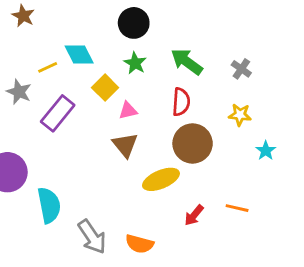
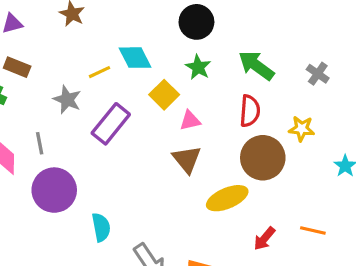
yellow star: (240, 115) -> (302, 129), moved
cyan semicircle: (49, 205) -> (101, 227), size x0.7

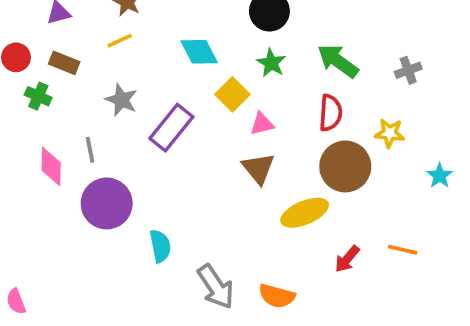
yellow line: (99, 72) -> (120, 41), moved
gray cross: (318, 74) -> (408, 70), turned 35

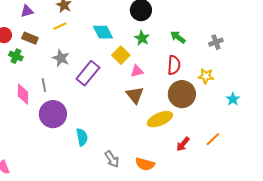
green arrow: (338, 61) -> (178, 37), size x0.7
orange line: (403, 250) -> (213, 139), turned -56
gray arrow: (216, 287) -> (112, 159), size x0.7

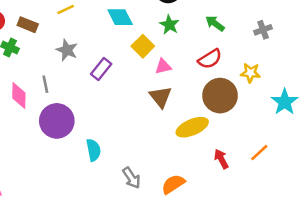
red semicircle: (174, 65) -> (210, 59), turned 54
purple rectangle: (88, 73) -> (101, 69), size x0.7
cyan star: (233, 99) -> (285, 102), size x1.5
red arrow: (183, 144) -> (221, 159), turned 112
orange semicircle: (145, 164) -> (173, 184), turned 132

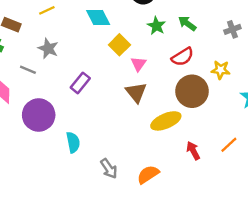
green star: (169, 25) -> (156, 26), moved
pink triangle: (163, 66) -> (139, 64), turned -42
purple rectangle: (101, 69) -> (80, 83), moved
gray line: (45, 84) -> (28, 70), moved, turned -56

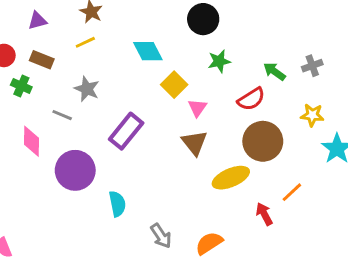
green arrow: (187, 23) -> (274, 71), moved
green star: (156, 26) -> (219, 61), turned 30
yellow star: (221, 70) -> (312, 115), moved
purple rectangle: (80, 83) -> (126, 131), size x1.4
orange line: (229, 145) -> (292, 192), moved

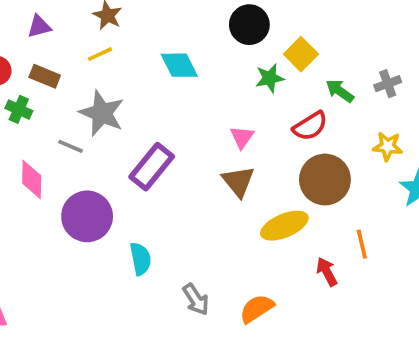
yellow square: (174, 85) -> (301, 54), moved
gray star: (87, 89) -> (102, 113), size x1.4
orange line: (292, 192) -> (362, 244), turned -60

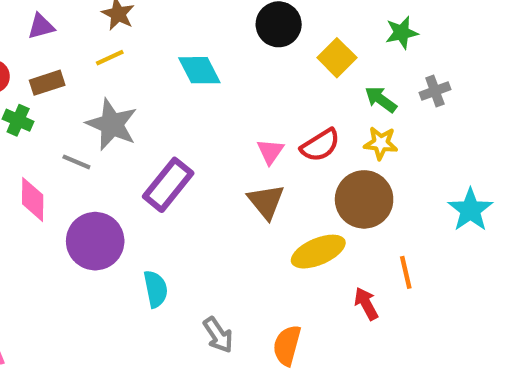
brown rectangle: (45, 76) -> (47, 83), turned -40
green star: (270, 78) -> (402, 33), moved
red semicircle: (310, 126) -> (320, 145), moved
yellow star: (388, 146) -> (381, 143), moved
orange semicircle: (257, 309) -> (287, 345), turned -42

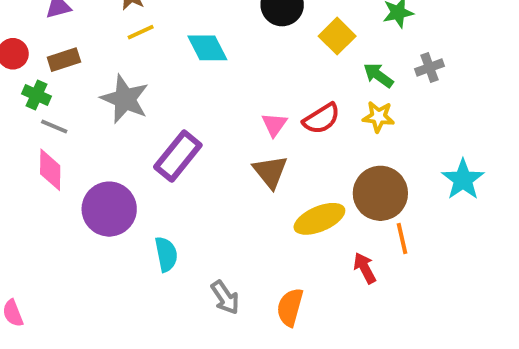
yellow line: (110, 58) -> (141, 32), moved
gray line: (76, 162) -> (54, 126), moved
brown circle: (364, 199) -> (380, 193), moved

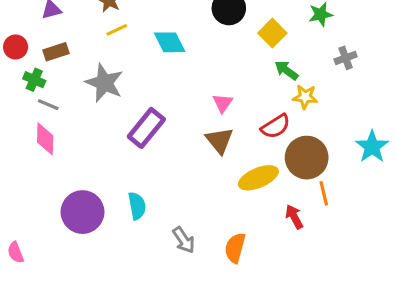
green arrow: (378, 75) -> (286, 70), moved
red semicircle: (321, 119) -> (276, 126), moved
purple circle: (109, 209) -> (83, 212), moved

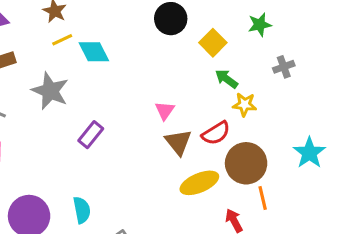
cyan diamond: (170, 42) -> (94, 52), moved
purple rectangle: (146, 128) -> (91, 135), size x0.7
brown triangle: (219, 140) -> (178, 142), moved

